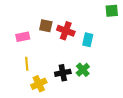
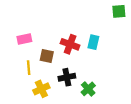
brown square: (46, 26) -> (47, 56), moved
red cross: (66, 31) -> (70, 44), moved
green cross: (83, 70) -> (88, 89), moved

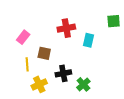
green square: (119, 11) -> (114, 21), moved
pink rectangle: (24, 39) -> (23, 37), turned -40
red cross: (70, 44) -> (66, 28), moved, turned -30

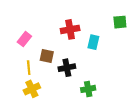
black cross: (63, 73) -> (67, 68), moved
yellow cross: (39, 84) -> (32, 89), moved
green cross: (83, 84) -> (88, 89), turned 32

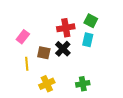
green square: (120, 22) -> (91, 21), moved, turned 32
black cross: (67, 68) -> (63, 49), moved, turned -35
yellow cross: (32, 89) -> (47, 84), moved

